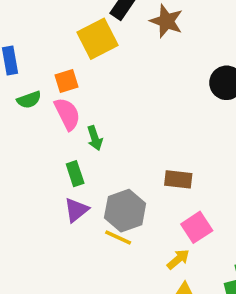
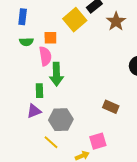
yellow square: (97, 39) -> (75, 20), turned -30
green arrow: (95, 138) -> (56, 74), size x1.6
brown rectangle: (178, 179) -> (111, 107), moved
yellow line: (118, 238) -> (51, 142), moved

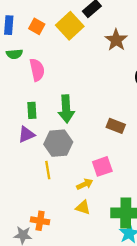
brown star: (116, 21) -> (116, 40), moved
orange square: (50, 38) -> (37, 26), moved, turned 32
green arrow: (56, 74) -> (66, 109), moved
yellow line: (51, 142) -> (48, 170), turned 42

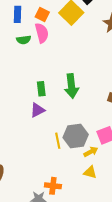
pink semicircle: (37, 70) -> (42, 33), moved
gray hexagon: (58, 143) -> (76, 136), moved

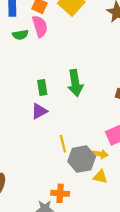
gray hexagon: (76, 136) -> (82, 159), moved
yellow arrow: (91, 152) -> (100, 154), turned 40

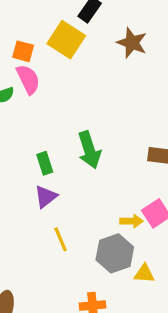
yellow line: (63, 144) -> (61, 239), moved
yellow arrow: (100, 154) -> (132, 221), moved

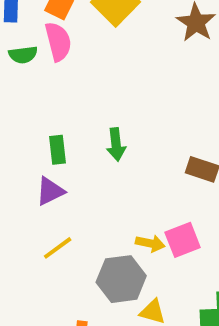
green arrow: (89, 150) -> (116, 144), size x0.7
yellow line: (61, 239) -> (58, 248), turned 65

